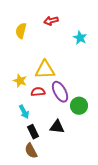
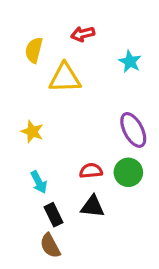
yellow triangle: (45, 70) -> (65, 78), moved
red semicircle: (38, 92) -> (91, 171), moved
purple ellipse: (60, 92) -> (133, 130), moved

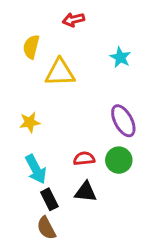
red arrow: (83, 34) -> (74, 20), moved
yellow star: (32, 132) -> (30, 122), turned -30
cyan arrow: (39, 182) -> (36, 169), size x1.4

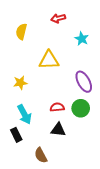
red arrow: (74, 20) -> (58, 18), moved
yellow triangle: (60, 72) -> (49, 60), moved
black rectangle: (49, 199) -> (16, 135), moved
brown semicircle: (46, 228) -> (41, 155), moved

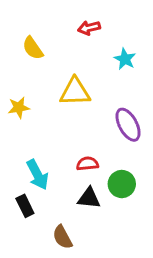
yellow semicircle: (21, 32) -> (33, 48), turned -49
yellow star: (20, 83) -> (19, 107), moved
green circle: (81, 108) -> (122, 184), moved

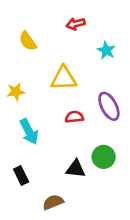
red semicircle: (87, 164) -> (74, 117), moved
cyan arrow: (37, 175) -> (29, 132), moved
brown semicircle: (62, 237) -> (53, 202), turned 96

